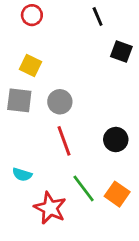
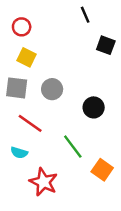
red circle: (32, 15) -> (22, 27), moved
black circle: (116, 140) -> (94, 107), moved
red line: (64, 141) -> (30, 123), moved, turned -35
green line: (84, 188) -> (73, 147), moved

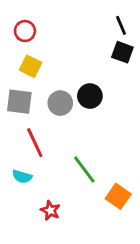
black line: (85, 15) -> (121, 25), moved
black circle: (94, 107) -> (90, 96), moved
red line: (30, 123) -> (35, 143), turned 30
red star: (44, 182) -> (50, 210), size x0.6

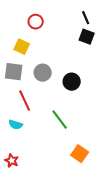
red circle: (25, 31) -> (36, 22), moved
black circle: (90, 96) -> (72, 82), moved
orange square: (118, 196) -> (80, 154), moved
red star: (50, 210) -> (12, 161), moved

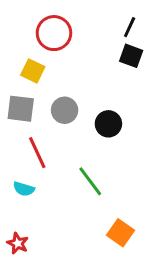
black line: (86, 18) -> (130, 27), turned 48
red circle: (36, 22) -> (54, 33), size x1.5

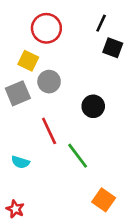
black line: (130, 27) -> (101, 23), moved
gray square: (21, 109) -> (18, 93), turned -30
gray circle: (65, 110) -> (49, 82), moved
red line: (37, 153) -> (49, 131), moved

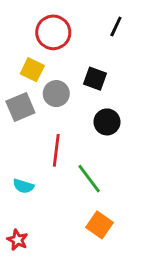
black square: (113, 48) -> (95, 79), moved
red line: (49, 131) -> (56, 150), turned 32
orange square: (104, 200) -> (100, 225), moved

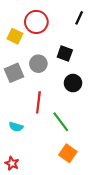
yellow square: (32, 70) -> (15, 36), moved

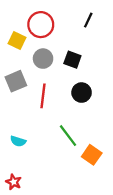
gray circle: (38, 64) -> (43, 59), moved
red line: (38, 102) -> (43, 96), moved
orange square: (68, 153) -> (92, 155), moved

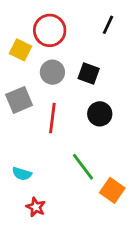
red star: (14, 182) -> (36, 207), moved

